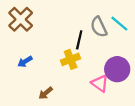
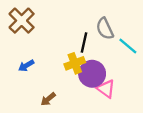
cyan line: (119, 24) -> (128, 46), moved
purple circle: (117, 69) -> (92, 74), moved

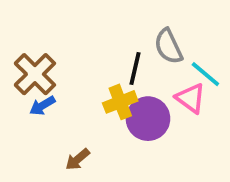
brown cross: (22, 21) -> (35, 74), moved
pink triangle: (106, 89) -> (191, 98), moved

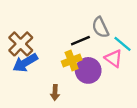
black line: (135, 69) -> (80, 41), turned 54
blue arrow: (42, 106) -> (25, 63), size x1.6
brown arrow: (78, 159) -> (55, 93), moved, turned -48

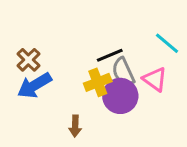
gray semicircle: (100, 27) -> (123, 72), moved
brown cross: (21, 44) -> (28, 60), size x0.7
cyan line: (122, 44) -> (167, 43), moved

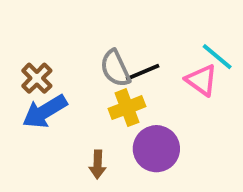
gray semicircle: (123, 72) -> (115, 68), moved
pink triangle: (155, 79) -> (201, 80), moved
purple circle: (120, 96) -> (156, 149), moved

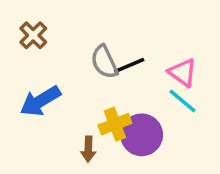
cyan line: (217, 57) -> (183, 101), moved
brown cross: (37, 78) -> (33, 35), moved
yellow cross: (127, 108) -> (115, 124), moved

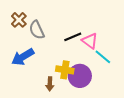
gray semicircle: (104, 62) -> (37, 30), moved
pink triangle: (183, 73) -> (90, 41), moved
yellow cross: (115, 124) -> (65, 70), turned 30

